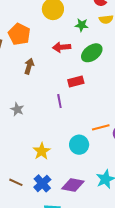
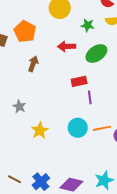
purple line: (59, 101) -> (90, 97), moved
cyan circle: (79, 145) -> (78, 128), moved
yellow star: (42, 151) -> (40, 131), moved

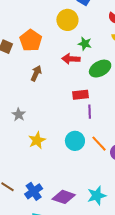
green star: (88, 25) -> (85, 44), moved
orange line: (102, 128) -> (99, 144), turned 54

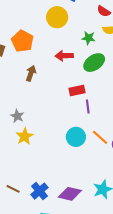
green star: (85, 44) -> (88, 38), moved
yellow star: (37, 140) -> (25, 136), moved

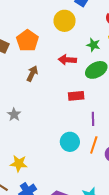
purple line: (88, 106) -> (93, 119), moved
yellow star: (25, 136) -> (19, 164), moved, turned 30
orange line: (100, 137) -> (94, 145), turned 60

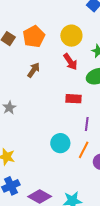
yellow circle: (65, 21) -> (71, 36), moved
red arrow: (67, 60) -> (70, 62), turned -138

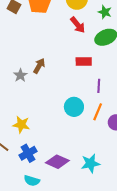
brown arrow: (34, 70) -> (39, 66), moved

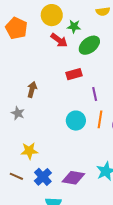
green star: (105, 12) -> (74, 26), moved
gray star: (20, 75) -> (18, 113), moved

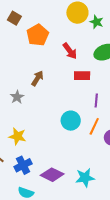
green star: (74, 26) -> (97, 22), moved
orange pentagon: (16, 28) -> (38, 35), moved
red arrow: (59, 40) -> (70, 51), moved

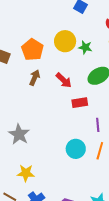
orange pentagon: (38, 35) -> (32, 50), moved
brown arrow: (37, 78) -> (35, 78), moved
gray star: (17, 97) -> (19, 134), size x1.5

